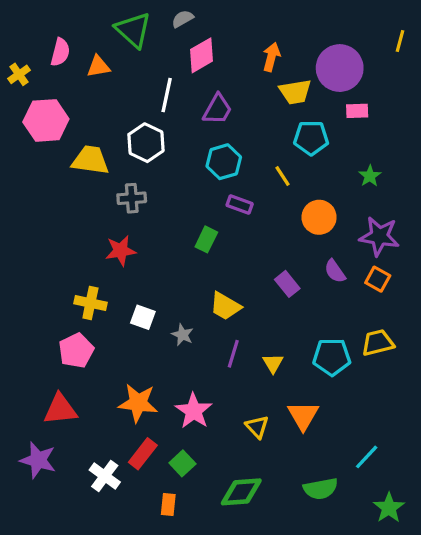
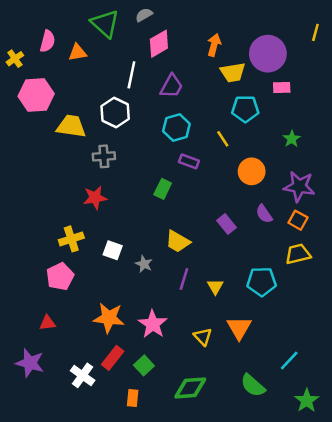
yellow cross: (90, 303) -> (71, 239), turned -30
yellow trapezoid: (378, 343) -> (298, 254), moved
red triangle: (60, 409) -> (48, 323), size x0.6
green semicircle: (321, 489) -> (253, 385), turned 52

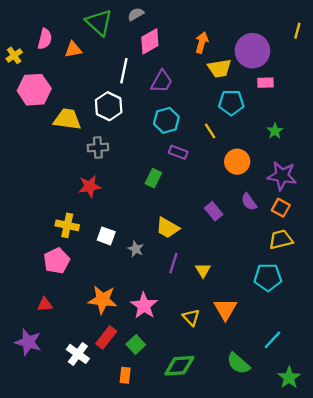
yellow cross: (71, 239) -> (67, 225), turned 30
cyan pentagon: (262, 282) -> (268, 277), moved

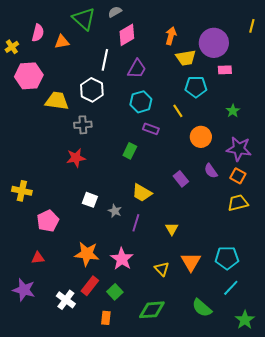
yellow cross: (67, 225) -> (22, 191), moved
purple line: (173, 263) -> (136, 223), moved
cyan pentagon: (268, 277) -> (227, 258), moved

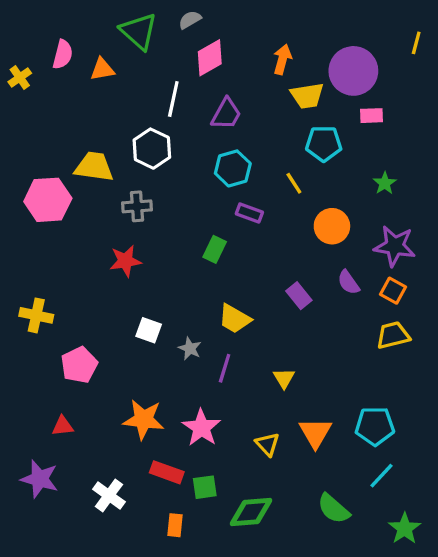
pink hexagon: (29, 76) -> (48, 200), moved
red rectangle: (90, 286) -> (167, 472), moved, turned 72
green square: (115, 292) -> (205, 487), moved, turned 35

